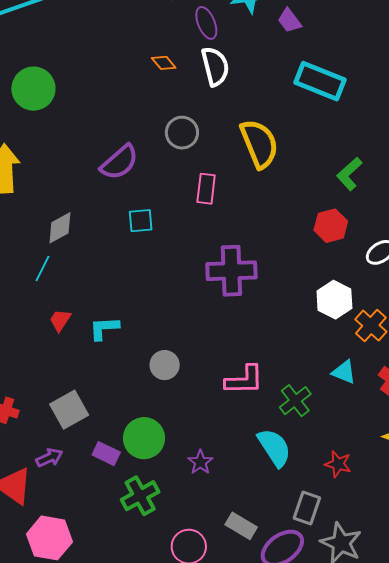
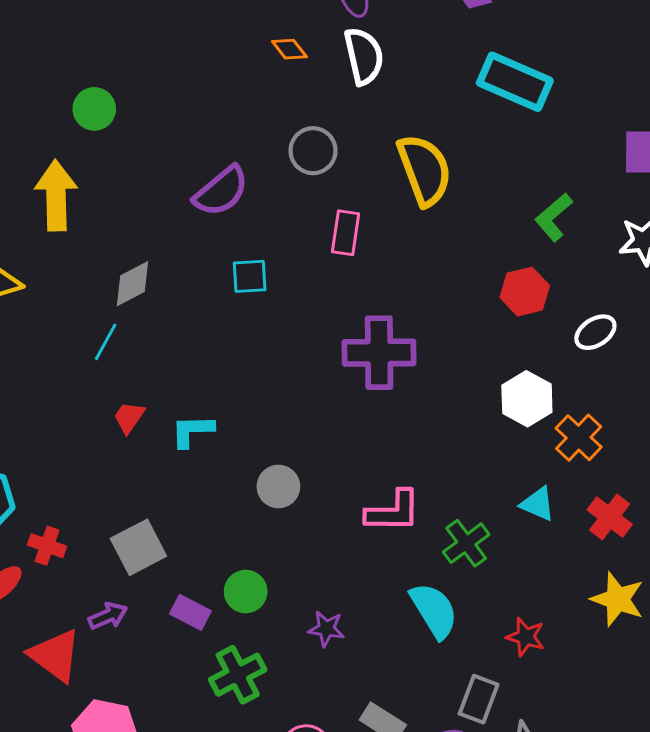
green circle: (33, 89) -> (94, 109), moved, size x0.7
green circle: (144, 438) -> (246, 592), size x0.7
purple star: (200, 462) -> (326, 629), turned -30

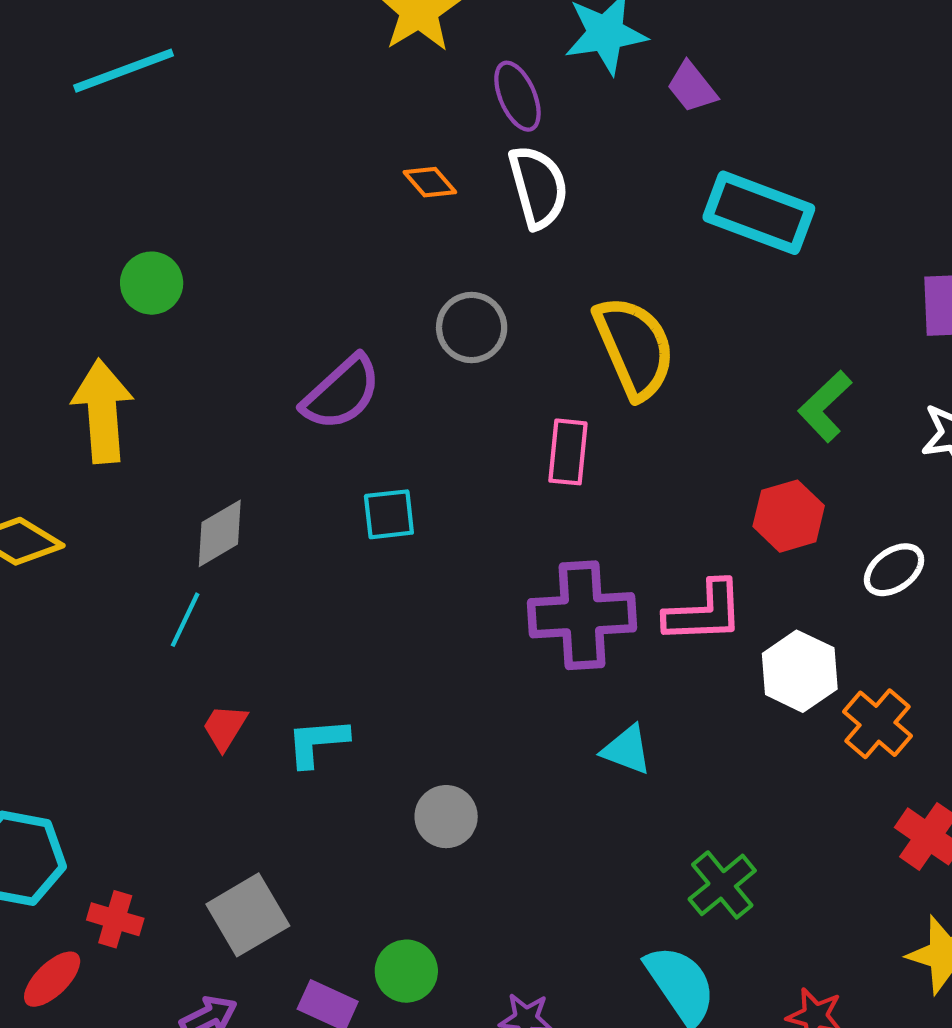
pink rectangle: (346, 233) -> (568, 452), moved
cyan triangle: (538, 504) -> (627, 750), moved
pink L-shape: (393, 511) -> (704, 612), moved

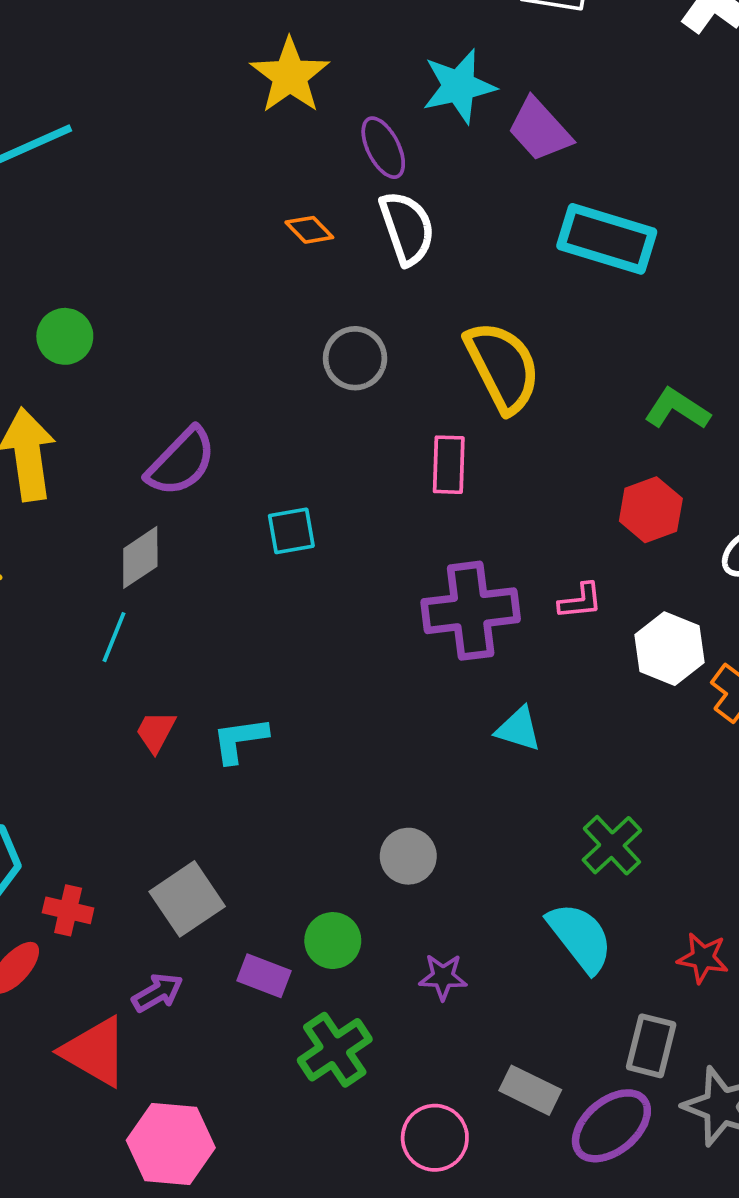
purple trapezoid: (692, 87) -> (540, 130), size x1.4
purple semicircle: (341, 393) -> (181, 462), moved
green L-shape: (825, 406) -> (677, 409), turned 80
pink L-shape: (704, 612) -> (580, 601), size x0.6
gray circle: (446, 817) -> (408, 856), moved

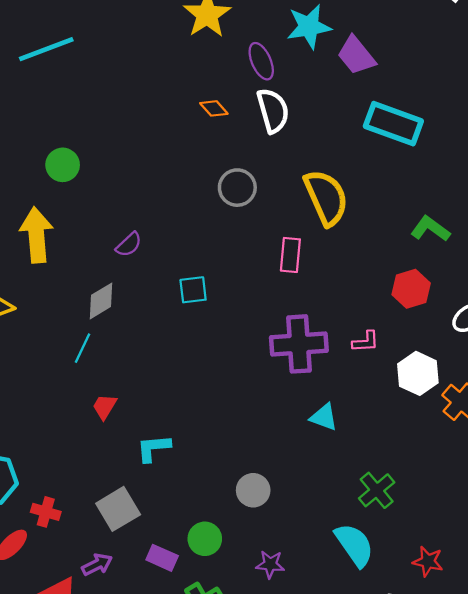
purple semicircle: (181, 462) -> (129, 245), size x0.6
cyan L-shape: (240, 740) -> (153, 448), moved

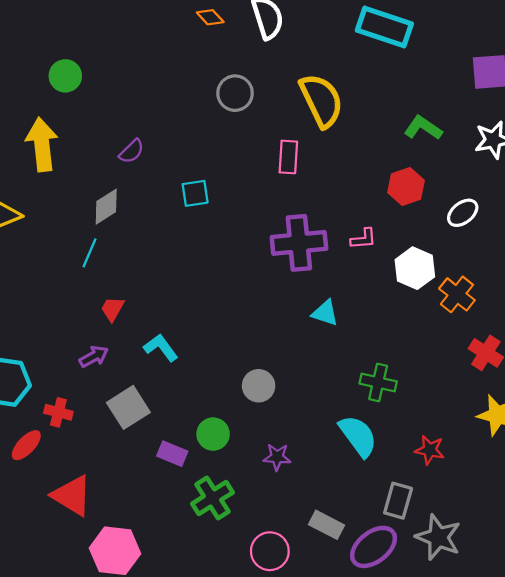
cyan L-shape: (153, 448) -> (161, 348), turned 60
green cross: (377, 490) -> (378, 382), turned -36
purple arrow: (97, 565) -> (94, 357), moved

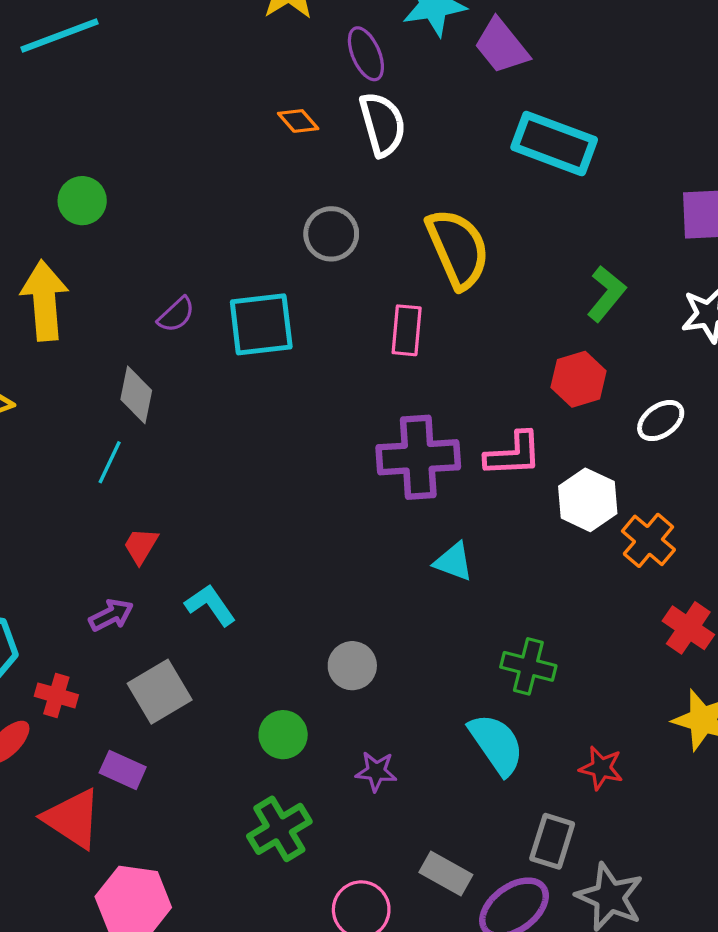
green L-shape: (423, 128) -> (606, 294), turned 93
cyan square: (195, 193) -> (261, 324), moved, size x1.6
gray diamond: (106, 207) -> (136, 395), turned -48
pink L-shape: (363, 239) -> (513, 454), size x1.5
purple rectangle: (172, 454) -> (123, 770), moved

